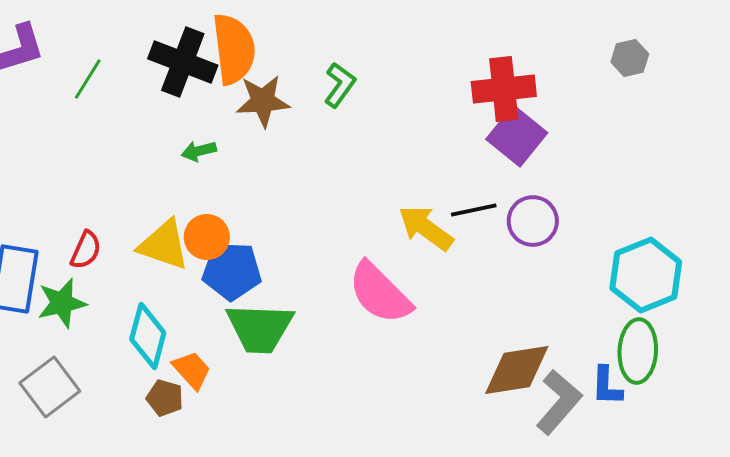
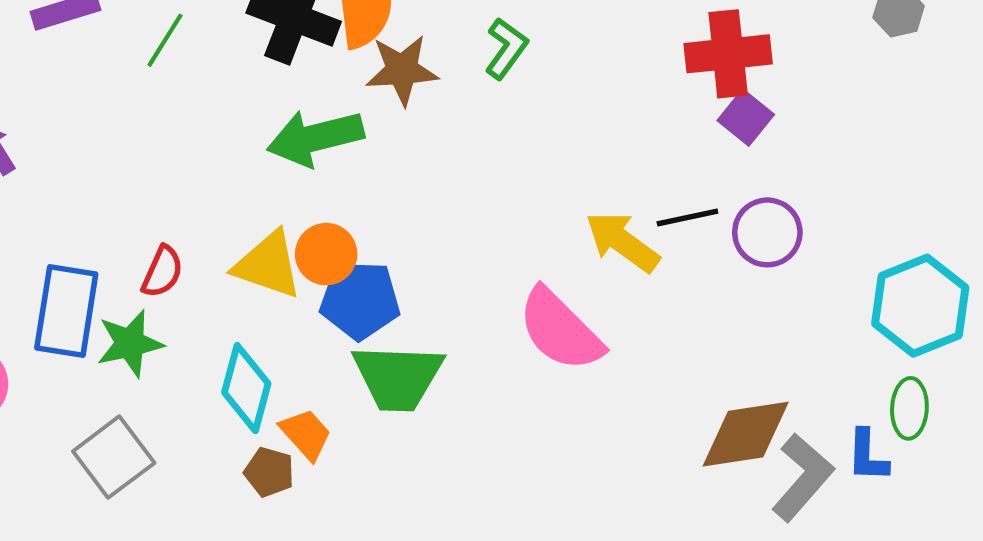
purple square: (517, 136) -> (746, 117), size x0.7
green arrow: (199, 151) -> (315, 138), size x2.0
green ellipse: (638, 351) -> (909, 408), size x0.7

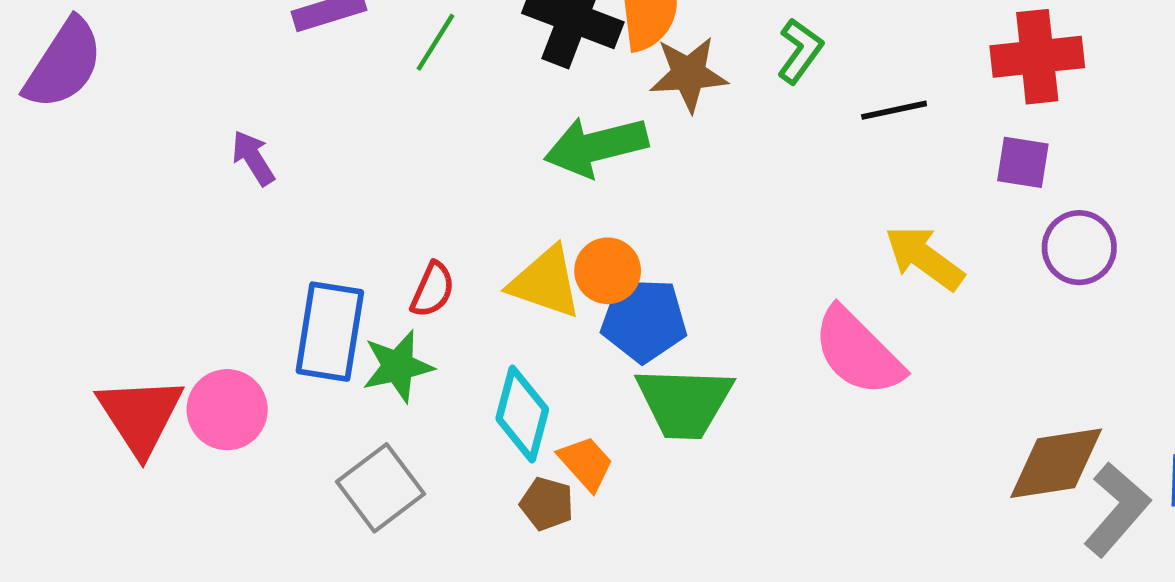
purple square: (746, 117) -> (1023, 162), moved, turned -30
black line: (687, 218) -> (894, 110), moved

